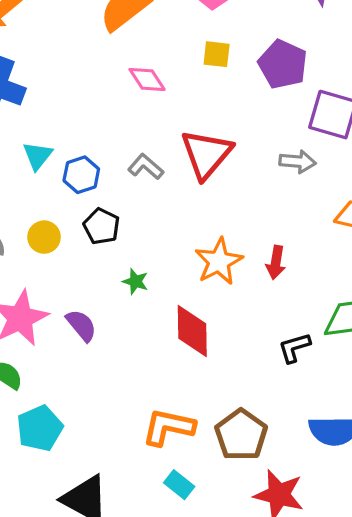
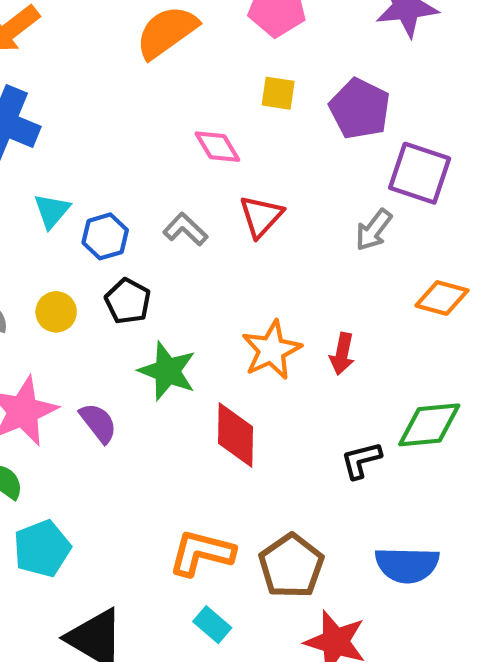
pink diamond: (147, 80) -> (217, 147), moved
red triangle: (206, 154) -> (261, 216), size x0.7
gray arrow: (298, 162) -> (374, 230), turned 120
green star: (135, 281) -> (167, 371), size x1.8

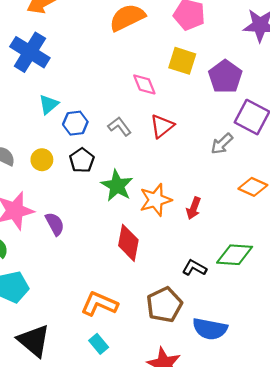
yellow square: (278, 93) -> (182, 61), size x1.4
green star: (167, 371) -> (117, 186), moved
black L-shape: (361, 460) -> (194, 268), turned 35
brown pentagon: (291, 566) -> (164, 305), moved

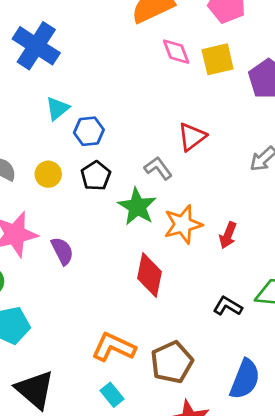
yellow square: (182, 61) -> (218, 59), turned -32
pink diamond: (144, 84) -> (176, 52), moved
gray L-shape: (120, 126) -> (158, 168), moved
brown pentagon: (164, 305) -> (172, 362), moved
blue semicircle: (210, 329) -> (245, 379), turned -80

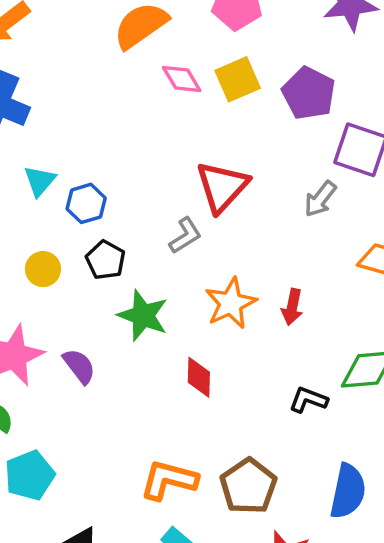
red triangle: (192, 137) -> (222, 187), size x1.4
gray L-shape: (158, 168) -> (185, 236), turned 104
green star: (137, 207) -> (143, 316), moved
red diamond: (149, 275) -> (199, 377), size x0.7

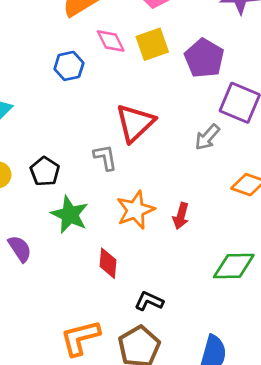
blue hexagon: (86, 203) -> (69, 66), moved
gray L-shape: (185, 236) -> (105, 157), turned -72
black L-shape: (308, 400) -> (149, 301), moved
orange L-shape: (169, 480) -> (80, 338), turned -33

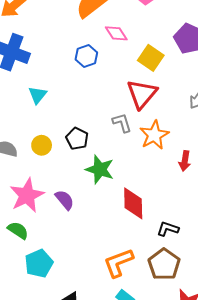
yellow square: (152, 44) -> (151, 58), moved, turned -30
orange star: (135, 210) -> (154, 135), moved
red diamond: (108, 263) -> (133, 203), size x1.4

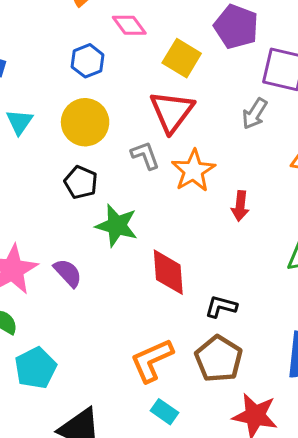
yellow circle: (42, 145) -> (85, 122), moved, size x1.6

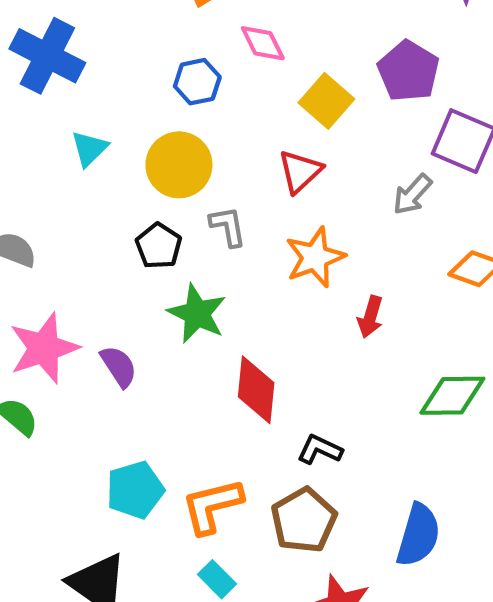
red triangle: (172, 112) -> (300, 171), size x0.7
gray L-shape: (145, 155) -> (228, 226), moved
cyan pentagon: (36, 368) -> (135, 490), moved

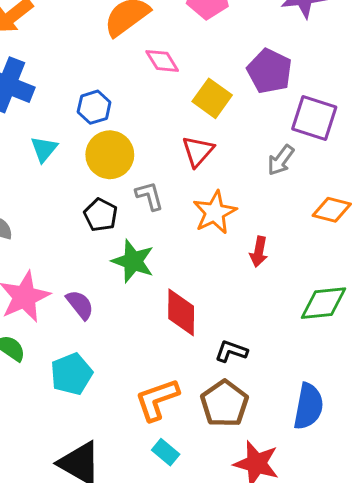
blue hexagon: (197, 82) -> (94, 107), moved
cyan pentagon: (135, 490) -> (71, 374), moved

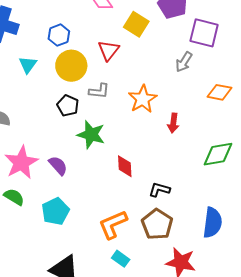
red triangle: (198, 151) -> (109, 50), moved
gray L-shape: (149, 196) -> (99, 91), turned 115
red diamond: (181, 312) -> (125, 166), size x0.7

